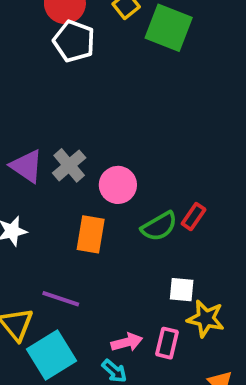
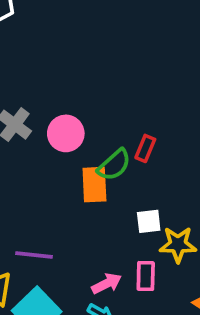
orange rectangle: (91, 234) -> (94, 185), moved

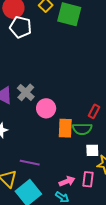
pink circle: (66, 133) -> (46, 108), moved
green semicircle: (114, 165) -> (82, 129), moved, turned 36

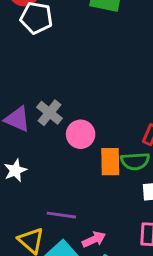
pink arrow: (67, 181) -> (94, 239), moved

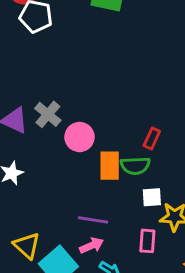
purple line: (61, 215) -> (93, 220), moved

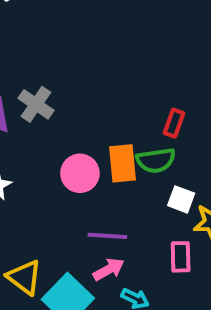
pink circle: (80, 137) -> (80, 173), moved
white square: (152, 197) -> (181, 199), turned 30

